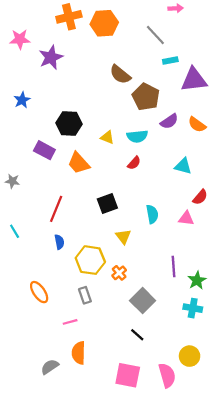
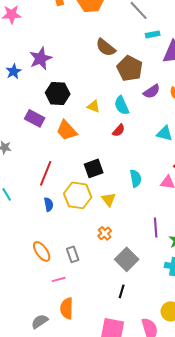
purple star: (51, 57) -> (41, 58), moved
cyan semicircle: (137, 136) -> (122, 105), turned 72
yellow hexagon: (90, 260) -> (78, 195), moved
orange ellipse: (39, 292) -> (42, 251), moved
black line: (137, 335) -> (122, 291), turned 64

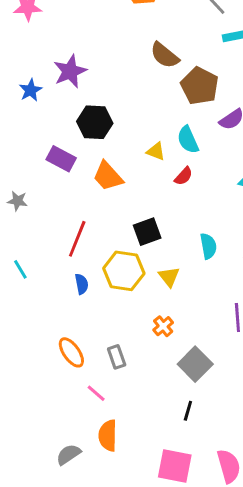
yellow triangle: (94, 106) -> (156, 151), moved
pink line: (59, 279) -> (96, 393), turned 56

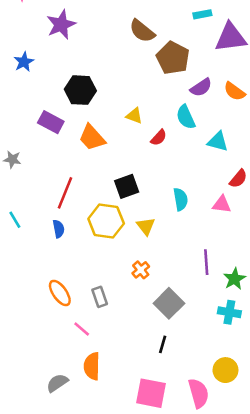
purple star: (70, 71) -> (61, 25), moved
cyan semicircle: (188, 140) -> (186, 117), moved
blue semicircle: (82, 284) -> (59, 229), moved

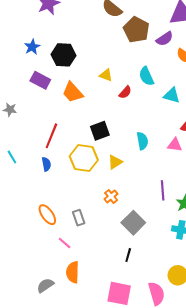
blue star: (24, 62) -> (32, 47), moved
purple semicircle: (201, 88) -> (165, 39), moved
yellow triangle: (146, 226) -> (115, 162), turned 35

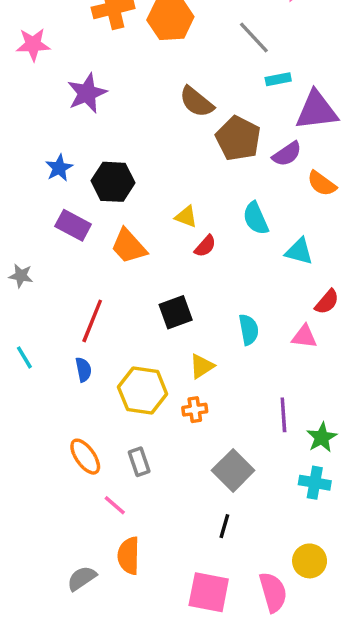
red semicircle: (125, 92) -> (205, 246), moved
yellow hexagon: (84, 158) -> (143, 390), moved
orange cross: (111, 196) -> (195, 410), moved, turned 32

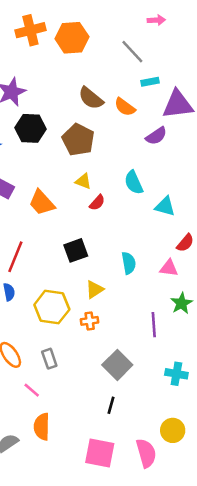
brown pentagon: (238, 138) -> (78, 140), moved
black hexagon: (113, 182) -> (30, 128), moved
orange semicircle: (322, 184) -> (125, 107), moved
green star: (322, 437) -> (181, 303), moved

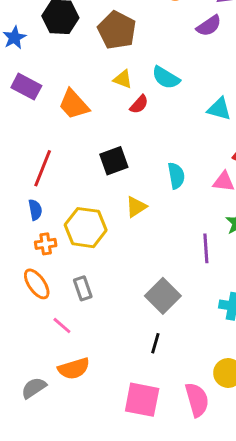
cyan semicircle: (134, 182) -> (166, 78), moved, turned -35
orange cross: (90, 321) -> (46, 244), moved
orange semicircle: (42, 427) -> (74, 369), turned -108

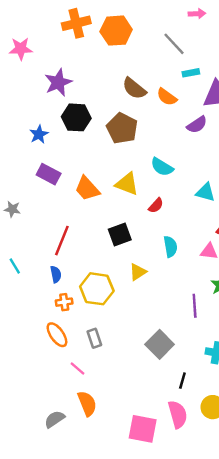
yellow triangle: (123, 79) -> (127, 184), moved, size x1.5
red semicircle: (139, 104) -> (156, 206), moved
black line: (155, 343) -> (182, 381), moved
orange semicircle: (74, 369) -> (87, 403), turned -95
pink semicircle: (197, 400) -> (178, 414), moved

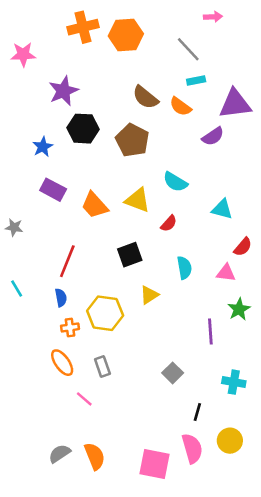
cyan rectangle: (191, 73) -> (196, 80), moved
gray square: (160, 344) -> (173, 373), size x0.7
orange semicircle: (87, 403) -> (95, 456), moved

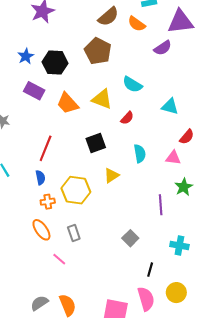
brown semicircle: (145, 97) -> (108, 17), turned -80
black hexagon: (83, 129) -> (55, 63), moved

